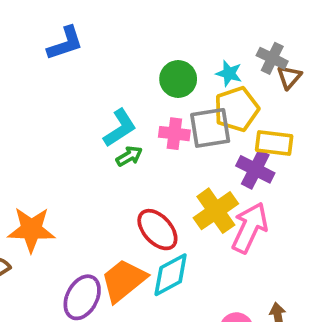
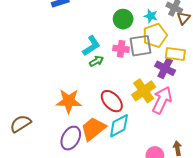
orange star: (31, 230) -> (69, 101), moved

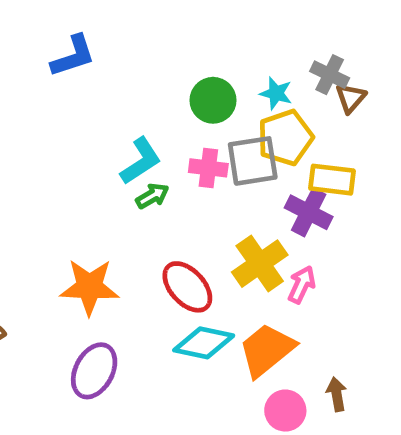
pink arrow: (162, 100) -> (302, 285), size x0.6
cyan diamond: (119, 126) -> (204, 343), turned 40
orange trapezoid: (93, 129) -> (267, 350), moved

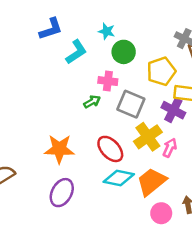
cyan star: (276, 93) -> (107, 31), moved
cyan L-shape: (141, 161) -> (76, 52), moved
gray square: (253, 161) -> (131, 104), moved, turned 32
pink cross: (208, 168) -> (108, 81), moved

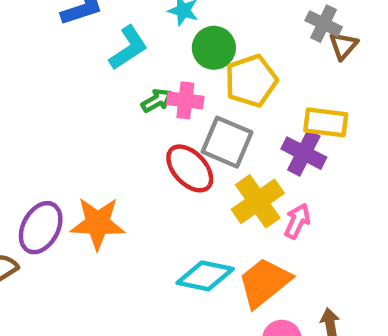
yellow pentagon: (161, 71) -> (251, 81), moved
green arrow: (92, 102) -> (157, 100), moved
red ellipse: (110, 149) -> (190, 168), moved
purple ellipse: (62, 193) -> (41, 228), moved

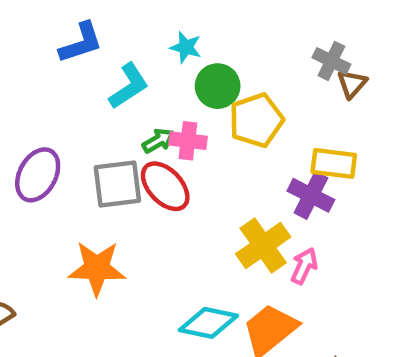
gray square: (227, 142) -> (117, 184), moved, turned -30
red ellipse: (190, 168) -> (165, 186), moved
purple ellipse: (41, 228) -> (38, 175), moved

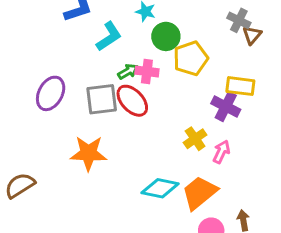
yellow cross: (263, 245) -> (195, 139), size x0.7

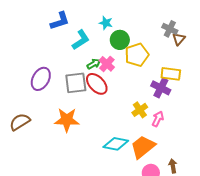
pink cross: (147, 71) -> (107, 64), turned 35
brown semicircle: (20, 185) -> (20, 122), moved

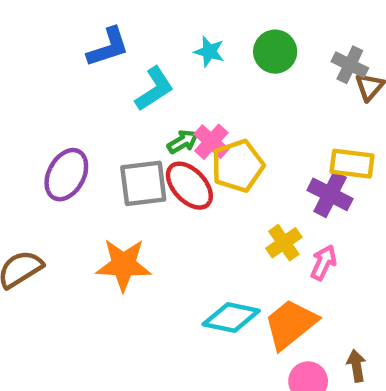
green circle: (120, 40) -> (275, 52), moved
yellow pentagon: (137, 55) -> (238, 166), moved

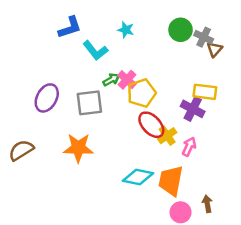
green circle: (275, 52) -> (181, 30), moved
cyan L-shape: (154, 89) -> (95, 50), turned 85
red ellipse: (189, 186) -> (151, 125), moved
orange trapezoid: (290, 324) -> (171, 181), turned -40

